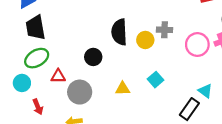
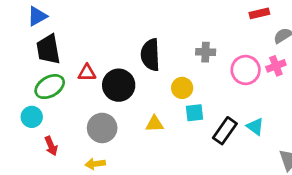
yellow circle: (145, 40) -> (182, 88), moved
black circle: (93, 57) -> (119, 85), size x1.5
red triangle: (58, 76) -> (87, 73), moved
cyan square: (155, 80) -> (195, 113), turned 35
black rectangle: (189, 109) -> (225, 131), moved

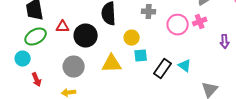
yellow triangle: (155, 124) -> (112, 64), size x1.5

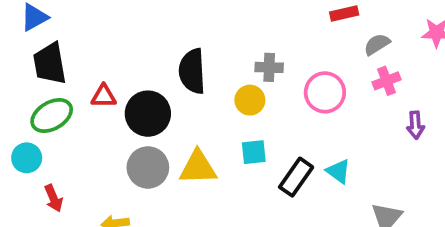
pink cross: (200, 22) -> (387, 81), moved
yellow circle: (132, 38) -> (250, 100), moved
gray circle: (74, 67) -> (148, 167), moved

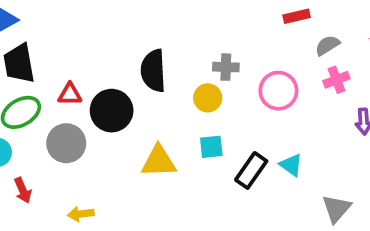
gray circle: (148, 167) -> (66, 143), moved

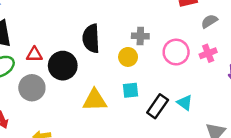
pink cross: (336, 80) -> (208, 53), moved

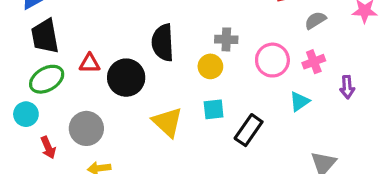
gray circle: (32, 88) -> (86, 128), moved
yellow triangle: (95, 100) -> (167, 122), turned 45
cyan triangle: (185, 103) -> (299, 101), moved, turned 49

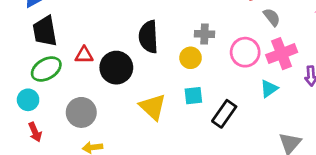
gray semicircle: (315, 20) -> (272, 17), moved, turned 84
pink cross: (314, 62) -> (282, 54), size x1.5
red arrow: (48, 148) -> (35, 132), moved

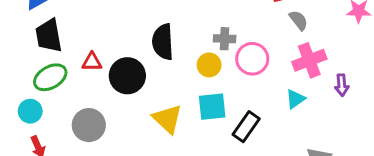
pink circle: (245, 52) -> (252, 59), moved
cyan square: (193, 96) -> (212, 107), size x1.4

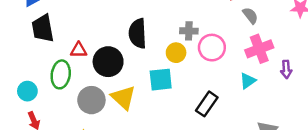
green ellipse: (50, 77) -> (61, 74), moved, turned -52
cyan square: (212, 107) -> (161, 80), moved
yellow triangle: (167, 119) -> (123, 98), moved
gray circle: (89, 125) -> (91, 100), moved

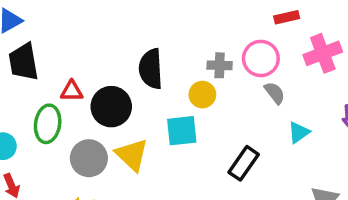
gray semicircle: (250, 16) -> (275, 93), moved
pink circle: (212, 48) -> (261, 58), moved
pink cross: (259, 49) -> (323, 53), moved

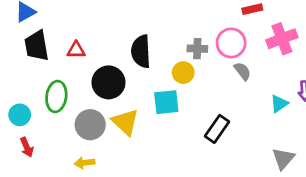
red triangle: (72, 91) -> (76, 50), moved
cyan triangle: (299, 132) -> (279, 104), moved

